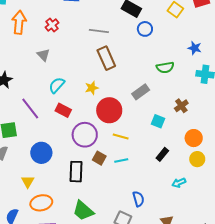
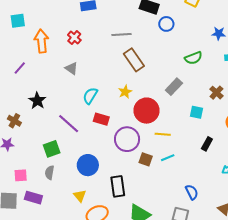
black rectangle: (76, 172) -> (118, 186), moved

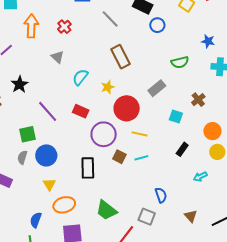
gray line: (121, 35) -> (110, 19), moved, turned 42
cyan semicircle: (90, 96) -> (80, 77), moved
blue circle: (88, 165) -> (46, 155), moved
black rectangle: (118, 186) -> (88, 168), moved

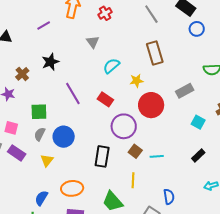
green square: (27, 134) -> (39, 112), moved
yellow line: (140, 134) -> (133, 180), moved, turned 70
yellow triangle: (49, 184) -> (47, 160), moved

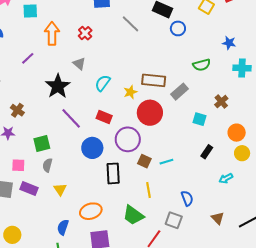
brown rectangle: (155, 53) -> (154, 80), moved, turned -55
black star: (50, 62) -> (58, 86), moved, size x1.4
blue circle: (64, 137) -> (92, 148), moved

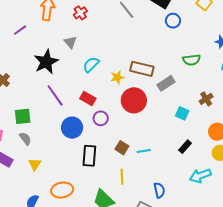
purple circle: (128, 139) -> (101, 118), moved, size x0.6
gray semicircle: (47, 165) -> (25, 139), turned 120
cyan arrow: (226, 178) -> (200, 176), size x1.5

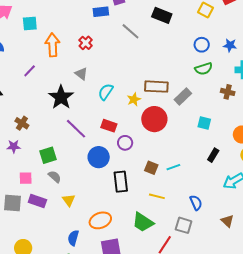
blue circle: (173, 21) -> (202, 45), moved
brown cross: (206, 99) -> (228, 92), moved, turned -32
yellow line: (122, 177) -> (157, 196), turned -63

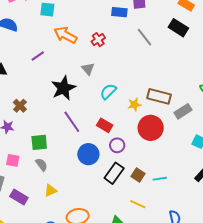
orange arrow: (53, 45) -> (65, 35), turned -70
black rectangle: (121, 182) -> (114, 173), moved, turned 30
yellow triangle: (69, 200) -> (51, 190), turned 32
purple rectangle: (37, 201) -> (19, 197), moved

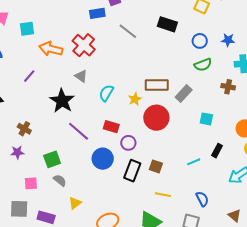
black rectangle: (178, 28) -> (167, 24), moved
red cross: (98, 40) -> (84, 45), size x1.6
cyan line: (160, 179) -> (194, 162), moved

